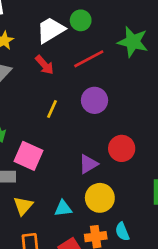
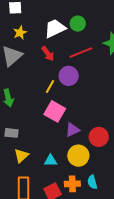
purple circle: (95, 100) -> (69, 76), moved
red circle: (122, 148) -> (99, 137), moved
pink square: (29, 156) -> (55, 111), moved

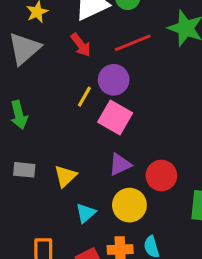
pink square: (55, 111) -> (115, 118), moved
yellow triangle: (21, 156) -> (65, 176), moved
cyan triangle: (51, 161) -> (86, 213), turned -40

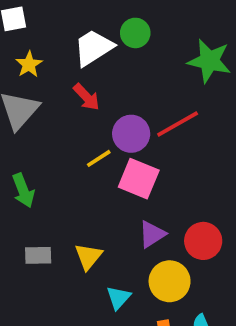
red line: (133, 43) -> (178, 124), moved
yellow line: (84, 97) -> (99, 158), turned 35

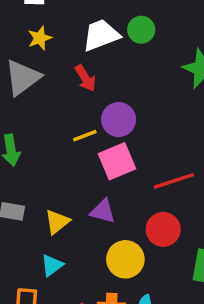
red line: (178, 124) -> (174, 181), moved
pink square: (139, 179) -> (117, 161), turned 33
purple triangle: (152, 234) -> (103, 211), moved, turned 36
cyan triangle: (118, 298) -> (52, 265), moved

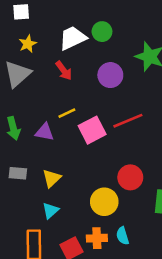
purple circle: (119, 120) -> (110, 75), moved
red line: (174, 181) -> (128, 121), moved
purple triangle: (103, 211) -> (44, 132), moved

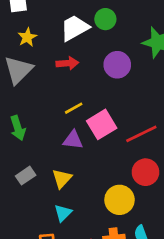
red arrow: (64, 71) -> (67, 63), turned -54
red line: (128, 121) -> (141, 134), moved
purple triangle: (44, 132) -> (73, 140), moved
gray rectangle: (18, 173) -> (26, 176), turned -36

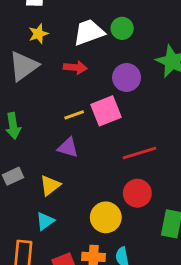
pink square: (102, 124) -> (106, 111), moved

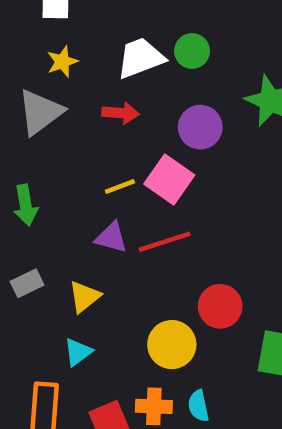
pink square: (106, 111) -> (169, 179), turned -32
red line: (140, 153) -> (165, 242), moved

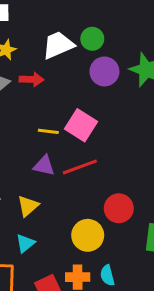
red arrow: (121, 113) -> (32, 79), moved
purple circle: (200, 127) -> (104, 71), moved
yellow line: (120, 186) -> (48, 131), turned 30

